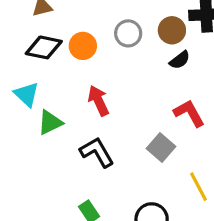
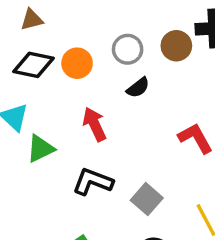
black semicircle: (180, 60) -> (138, 88), moved
gray square: (161, 148) -> (147, 199), moved
black L-shape: (97, 152) -> (93, 182), turned -39

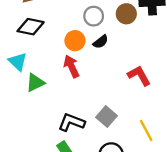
orange circle: (77, 63) -> (75, 41), moved
black L-shape: (93, 182) -> (71, 122), moved

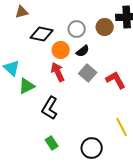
black diamond: (31, 27) -> (42, 34), moved
gray square: (106, 116) -> (88, 73), moved
black L-shape: (71, 122) -> (50, 108), moved, turned -80

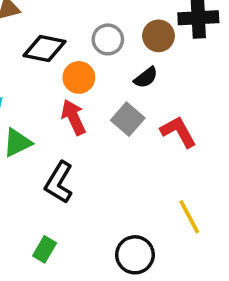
black semicircle: (83, 51) -> (146, 77), moved
green rectangle: (52, 143) -> (45, 249), moved, turned 64

